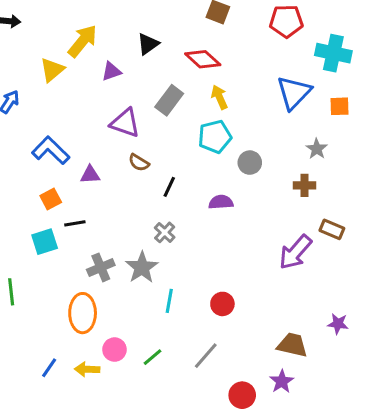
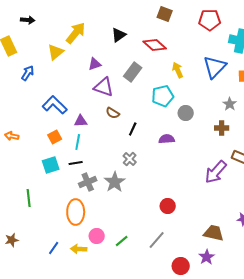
purple triangle: (111, 71) -> (95, 64), moved
yellow arrow: (219, 97) -> (178, 70), moved
black line: (75, 223) -> (76, 163), moved
cyan line: (169, 301) -> (78, 142), moved

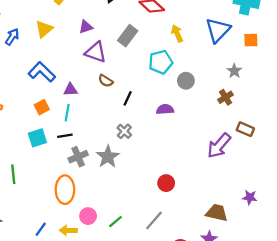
yellow triangle: (56, 52) -> (44, 29), moved
brown cross: (222, 128) -> (226, 97), turned -32

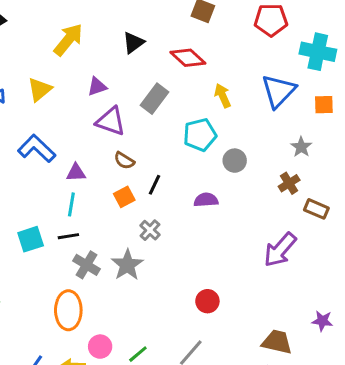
orange square: (42, 107) -> (124, 197), moved
brown rectangle: (245, 129) -> (316, 209), moved
gray cross: (78, 157) -> (86, 265), turned -36

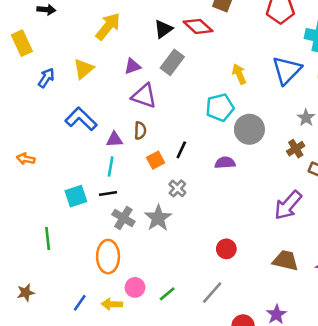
red diamond: (188, 58) -> (198, 26), moved
gray rectangle: (155, 99) -> (172, 62), moved
brown semicircle: (124, 161) -> (140, 131), moved, turned -120
gray circle: (235, 161) -> (249, 129), size x1.5
brown trapezoid: (277, 342) -> (285, 260), moved

